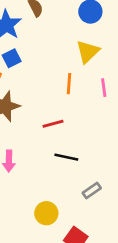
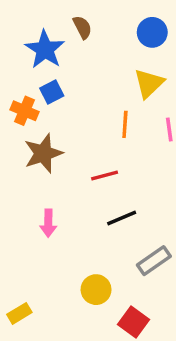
black line: (66, 157) -> (122, 218), turned -35
gray rectangle: (92, 191) -> (154, 261), size x1.4

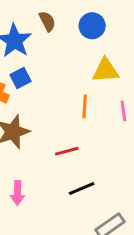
blue circle: (152, 32) -> (92, 26), moved
yellow triangle: (149, 83) -> (106, 71), turned 40

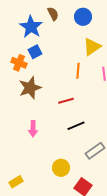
yellow triangle: (106, 71) -> (92, 47), turned -30

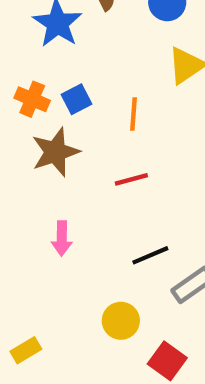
blue square: (35, 52) -> (77, 99), moved
orange line: (78, 71) -> (133, 114), moved
black line: (76, 126) -> (150, 255), moved

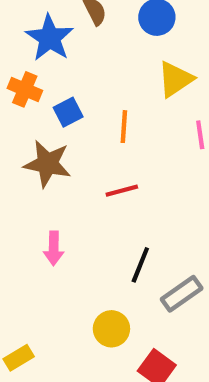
orange cross: (32, 99) -> (25, 89), moved
brown star: (55, 152) -> (48, 164), turned 30
black line: (150, 255) -> (140, 265), turned -45

